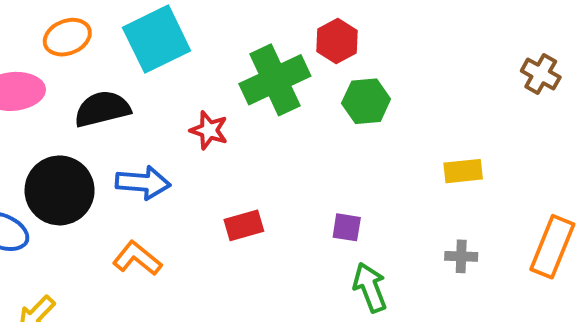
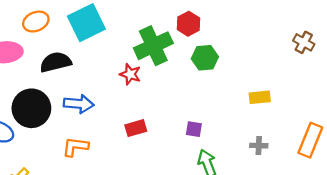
red star: (209, 130) -> (130, 74), moved
orange L-shape: (137, 258) -> (75, 147), turned -32

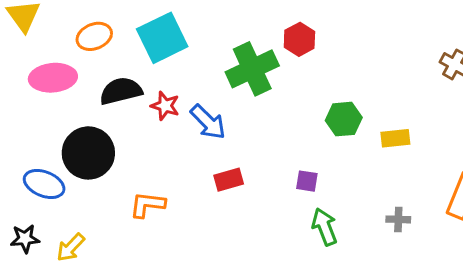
green hexagon: (205, 58) -> (344, 119), moved
red star: (130, 74) -> (165, 106), moved
blue arrow: (79, 104) -> (208, 122), moved, turned 40
gray cross: (259, 146) -> (398, 219), moved

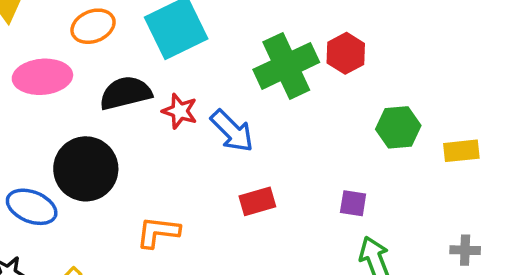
red hexagon: (299, 39) -> (346, 53), moved

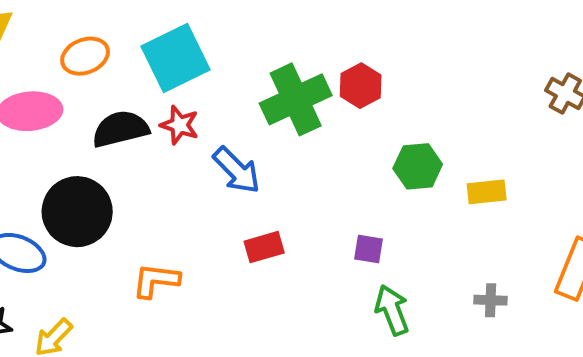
red star: (180, 111) -> (180, 125), moved

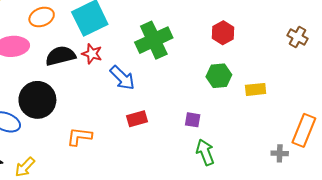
red hexagon: (361, 86) -> (223, 33), moved
gray cross: (491, 300) -> (280, 153), moved

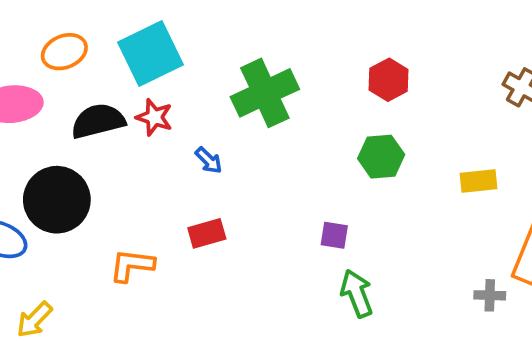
blue arrow: (122, 78) -> (209, 160), size x0.6
yellow rectangle: (256, 89) -> (479, 181), moved
red rectangle: (137, 119) -> (207, 233), moved

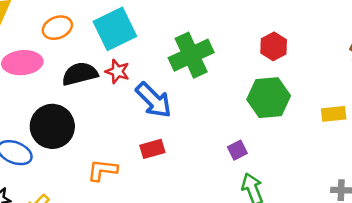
green hexagon: (381, 157) -> (269, 98), size x1.4
blue arrow: (209, 160) -> (154, 100), size x2.0
purple square: (334, 235) -> (237, 150), turned -36

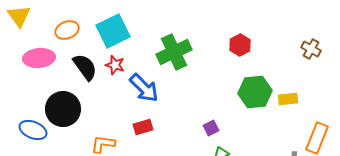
black semicircle: (80, 74) -> (85, 67), turned 68
green hexagon: (269, 98) -> (255, 92), moved

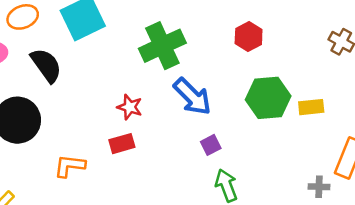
red star: (115, 65) -> (130, 107), moved
blue arrow: (144, 88) -> (192, 97), moved

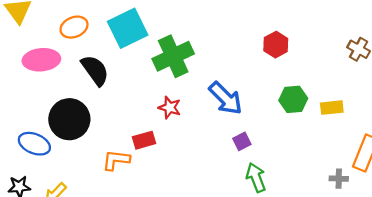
green cross: (162, 46) -> (173, 56), moved
green hexagon: (268, 98) -> (293, 99), size x0.7
red rectangle: (122, 144) -> (144, 140), moved

